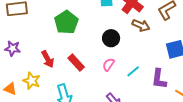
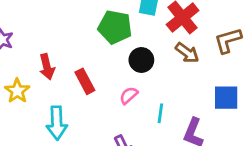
green pentagon: (66, 22) -> (115, 27), moved, turned 30
cyan line: (133, 71) -> (160, 113), turned -56

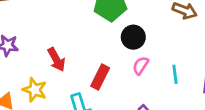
black circle: (141, 60) -> (133, 37), moved
red rectangle: (85, 81) -> (100, 77), moved, turned 70

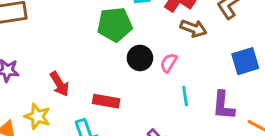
pink semicircle: (141, 66) -> (169, 63), moved
red rectangle: (100, 77) -> (106, 101), turned 75

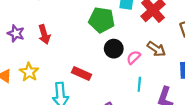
brown arrow: (193, 28) -> (156, 49), moved
red arrow: (59, 84) -> (44, 34), moved

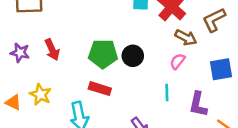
green pentagon: (102, 20) -> (103, 54), moved
brown arrow: (156, 49) -> (186, 38), moved
pink semicircle: (134, 57) -> (178, 61), moved

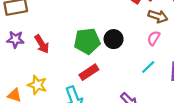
purple star: (20, 53) -> (15, 39), moved
red rectangle: (100, 89) -> (89, 72), turned -42
cyan line: (167, 92) -> (148, 67), turned 56

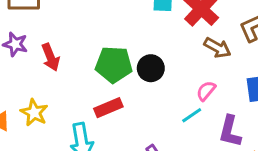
pink semicircle: (154, 38) -> (206, 91), moved

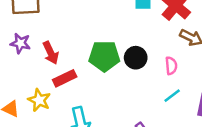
pink semicircle: (206, 91) -> (171, 66), moved, turned 138
red rectangle: (108, 108) -> (65, 78), moved

